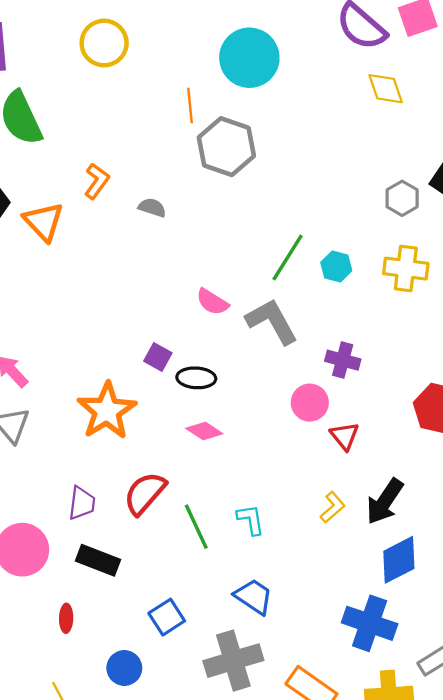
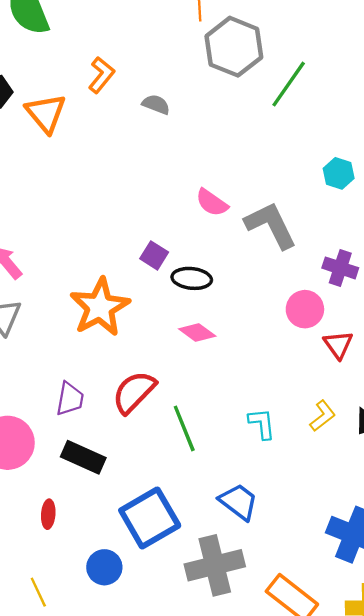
green line: (288, 258) -> (289, 84), moved
cyan L-shape: (251, 520) -> (262, 424), moved
blue square: (167, 617) -> (150, 518), size x1.6

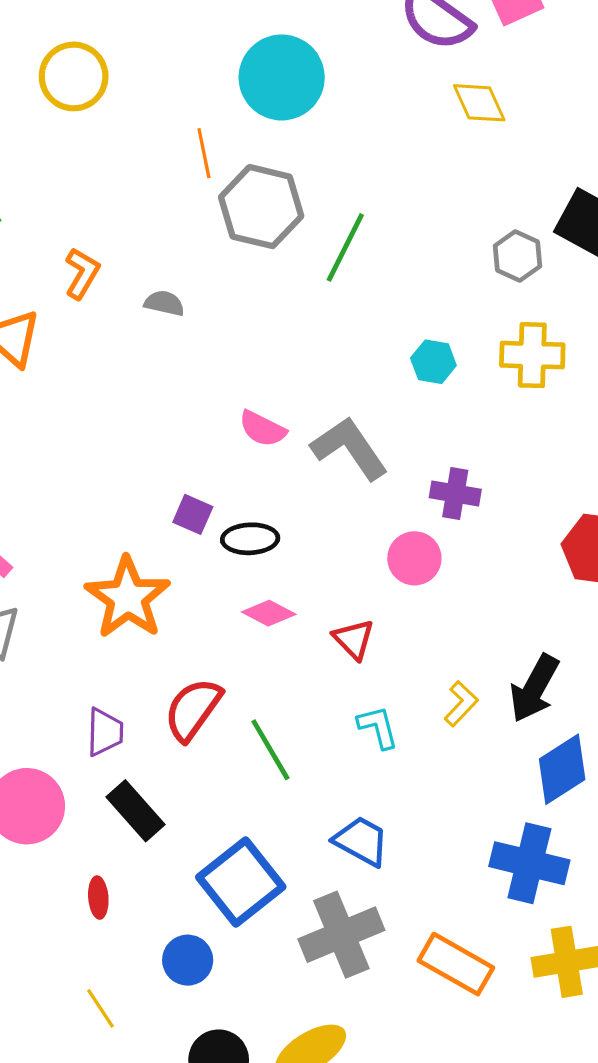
red triangle: (338, 345) -> (354, 639), moved
black rectangle: (83, 457) -> (136, 811), turned 33

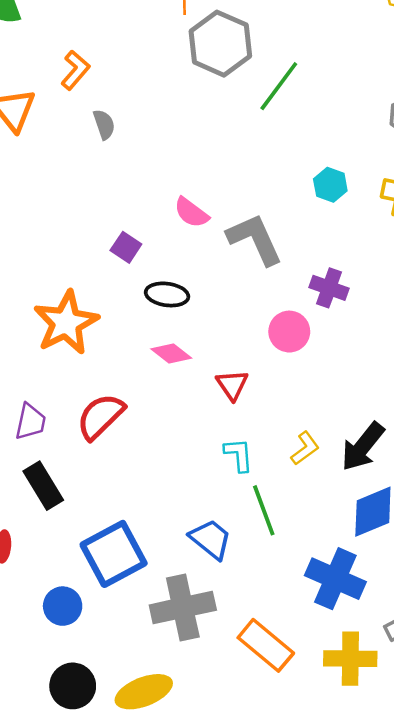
gray semicircle: (164, 303) -> (104, 124), moved, turned 48
purple square: (193, 514) -> (126, 247), moved
green line: (270, 750) -> (264, 510), moved

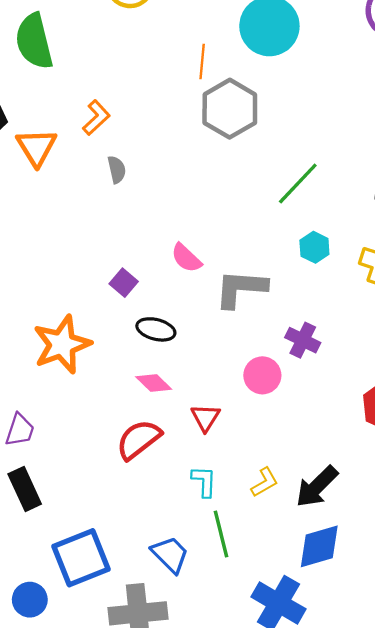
green line: (279, 86) -> (298, 183), moved
gray L-shape: (255, 239) -> (241, 288), turned -68
red semicircle: (101, 416) -> (139, 439), moved

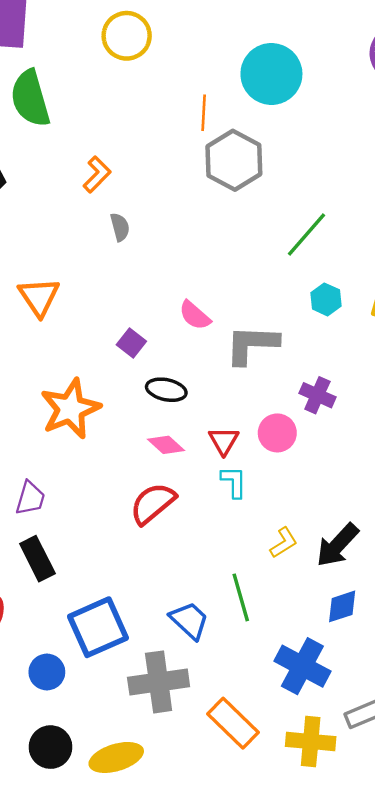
orange triangle: (36, 147) -> (39, 297), moved
red triangle: (205, 418) -> (224, 441), moved
cyan L-shape: (204, 481) -> (234, 482), moved
blue diamond: (319, 546) -> (342, 606), size x0.7

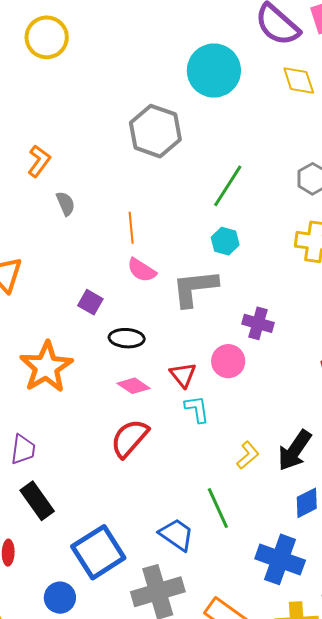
cyan circle: (271, 74) -> (214, 71), moved
orange line: (204, 113) -> (131, 228), moved
cyan hexagon: (326, 299) -> (225, 241), moved

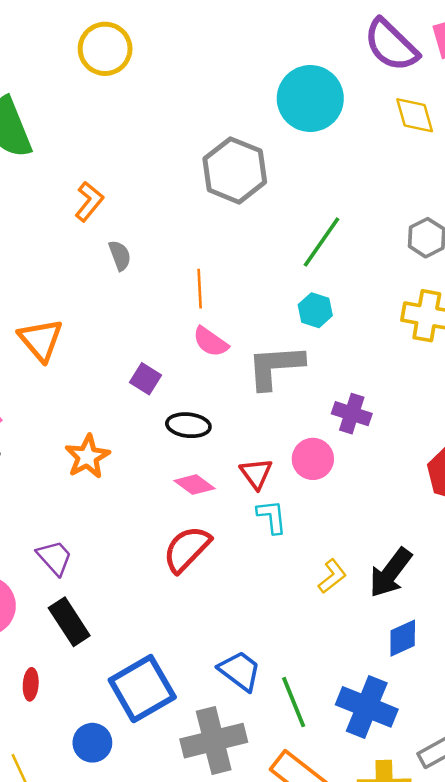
orange star: (46, 367) -> (87, 457), size x0.7
purple trapezoid: (23, 449) -> (54, 558), turned -52
green line: (218, 508) -> (294, 702), moved

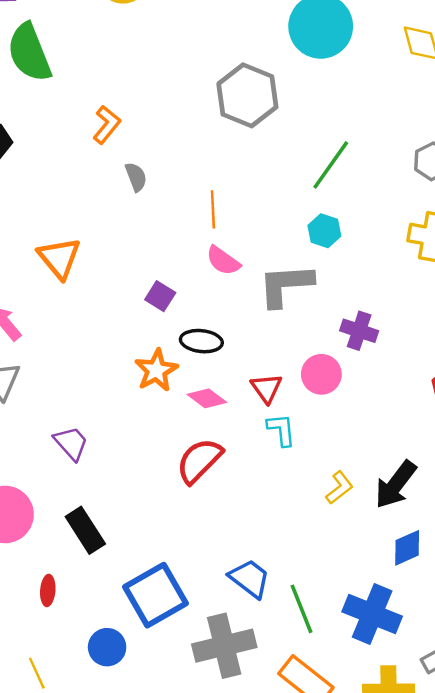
orange star: (87, 457) -> (156, 370), moved
purple trapezoid: (54, 558) -> (71, 443), moved

